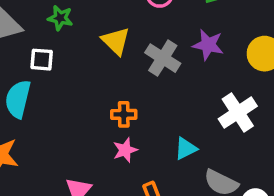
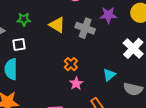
orange cross: (124, 114) -> (71, 64), turned -32

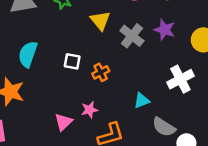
white square: (19, 44) -> (72, 61), moved
pink star: (76, 83) -> (89, 110), moved

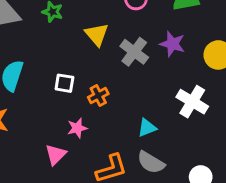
white cross: (180, 79) -> (192, 102), turned -30
pink star: (89, 110) -> (77, 128), moved
gray semicircle: (164, 127) -> (151, 162), moved

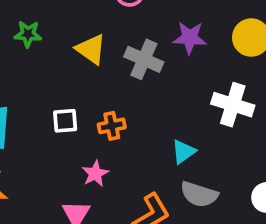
orange cross: (98, 96) -> (112, 126), turned 30

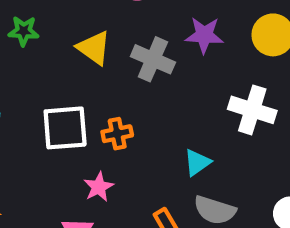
white square: (65, 121) -> (65, 128), size x1.6

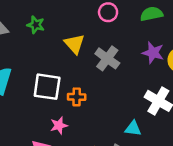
purple star: (204, 35) -> (153, 53), moved
cyan triangle: (197, 162) -> (133, 129), moved, turned 30

